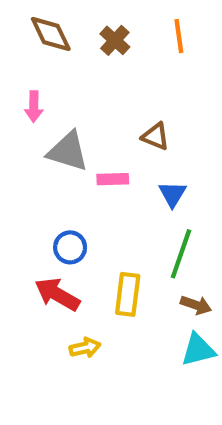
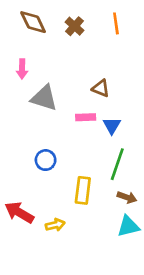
pink rectangle: (113, 179) -> (86, 117), moved
red arrow: (57, 294) -> (19, 212), moved

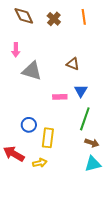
pink rectangle: (86, 117) -> (60, 97), moved
blue circle: (46, 160) -> (29, 125), moved
yellow rectangle: (83, 190) -> (48, 138), moved

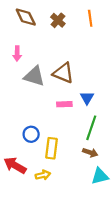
brown triangle: (73, 64) -> (63, 73), moved, size x1.5
brown arrow: (92, 143) -> (90, 153), moved

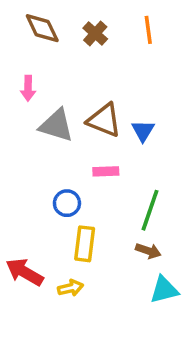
blue triangle: (87, 98) -> (143, 131), moved
blue circle: (31, 134) -> (67, 203), moved

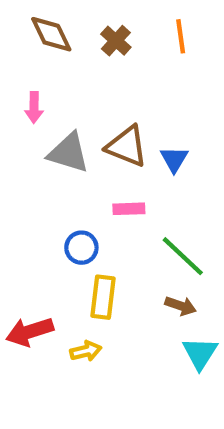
green line: (150, 210) -> (183, 256), turned -66
red arrow: (25, 272) -> (30, 332), turned -48
cyan triangle: (164, 290) -> (200, 353), turned -44

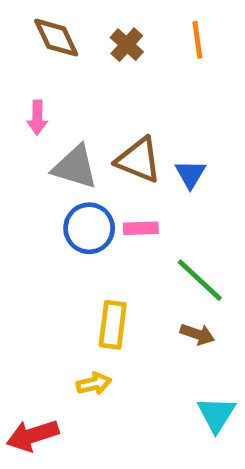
blue circle: (81, 248) -> (89, 228), moved, size x1.4
red arrow: (30, 332) -> (33, 435), moved
cyan triangle: (200, 353) -> (216, 414), moved

